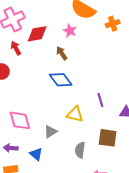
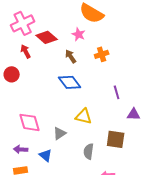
orange cross: (113, 24) -> (102, 54), moved
red diamond: (37, 34) -> (47, 37), turned 50
purple line: (100, 100) -> (117, 92), moved

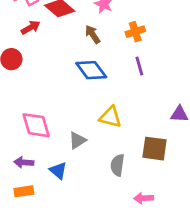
red arrow: (26, 51) -> (31, 27), turned 88
purple line: (117, 92) -> (139, 66), moved

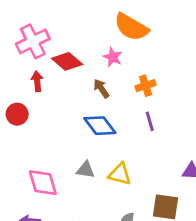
red arrow: (31, 27) -> (37, 81), turned -66
gray triangle: (77, 140) -> (86, 170), moved, turned 42

